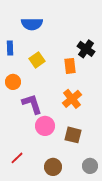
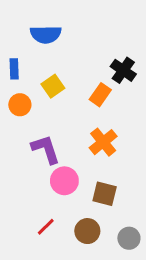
orange rectangle: (70, 66) -> (100, 95), turned 42
orange circle: (13, 82) -> (20, 105), moved
red line: (17, 158) -> (46, 227), moved
brown circle: (53, 167) -> (87, 231), moved

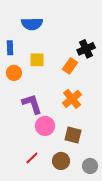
black cross: (123, 70) -> (86, 49), turned 30
yellow square: (53, 86) -> (37, 60), turned 35

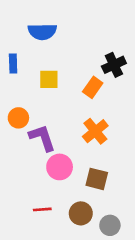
orange circle: (14, 73) -> (18, 118), moved
red line: (32, 158) -> (42, 209), turned 40
gray circle: (90, 166) -> (110, 225), moved

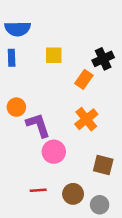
blue semicircle: (42, 32) -> (18, 29), moved
yellow square: (49, 79) -> (54, 55), moved
brown square: (97, 179) -> (103, 165), moved

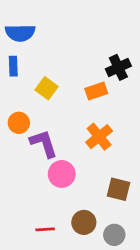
yellow square: (54, 55) -> (46, 88), moved, turned 36
orange rectangle: (84, 79) -> (96, 91), turned 36
red line: (38, 190) -> (45, 229), moved

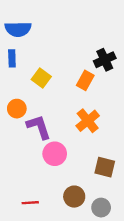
orange rectangle: (96, 91) -> (85, 80), turned -42
red line: (45, 229) -> (30, 203), moved

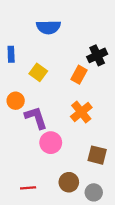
blue semicircle: (18, 29) -> (48, 27), moved

